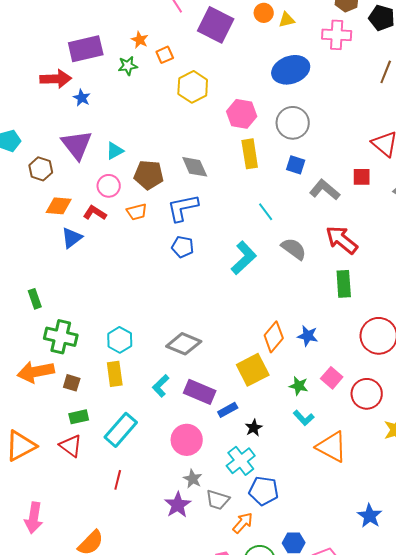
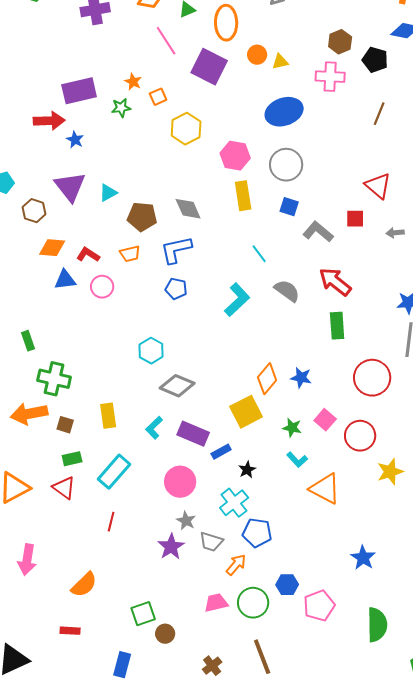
pink circle: (109, 186) -> (102, 287), moved
blue triangle: (72, 238) -> (65, 280), turned 30
cyan hexagon: (120, 340) -> (151, 351), moved

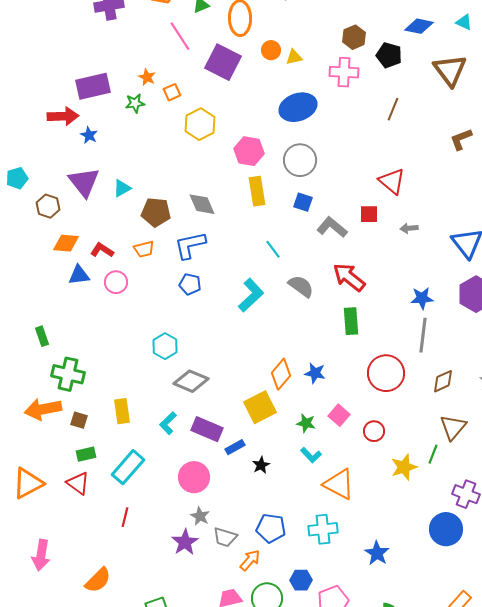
red circle: (360, 436) -> (374, 431), size x0.7
cyan cross: (234, 503) -> (323, 529), moved, turned 32

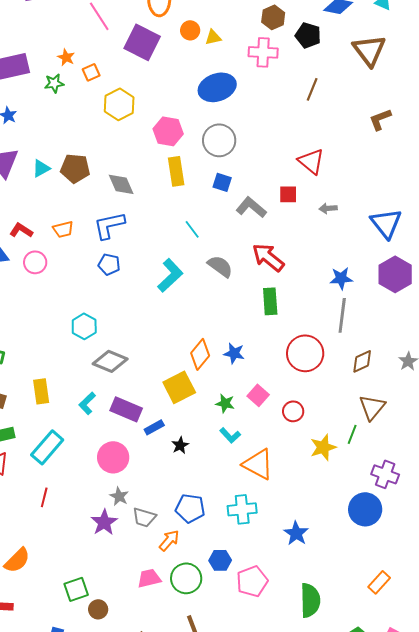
brown pentagon: (156, 212) -> (75, 168), moved

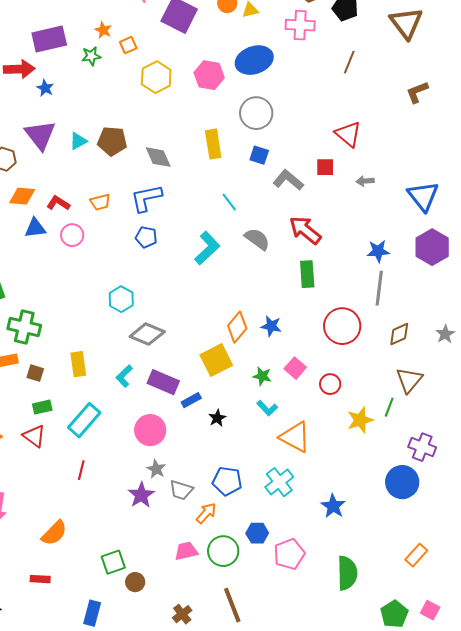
pink hexagon: (168, 131) -> (209, 75), moved
cyan cross: (242, 509) -> (279, 482), turned -32

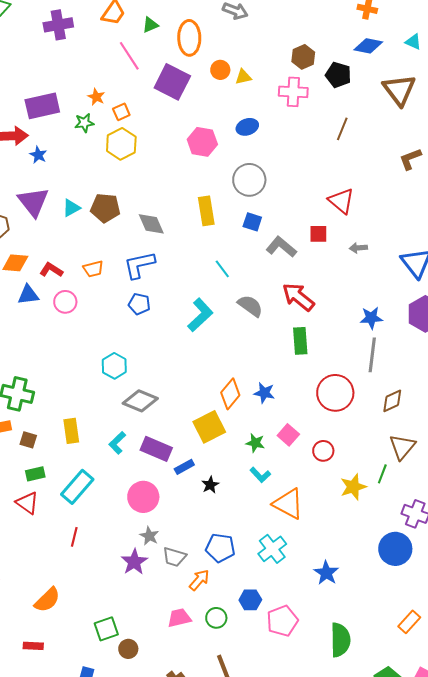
blue ellipse: (254, 60) -> (247, 127), size x0.6
yellow hexagon: (156, 77) -> (121, 144), moved
green circle: (223, 551) -> (216, 618), size x0.7

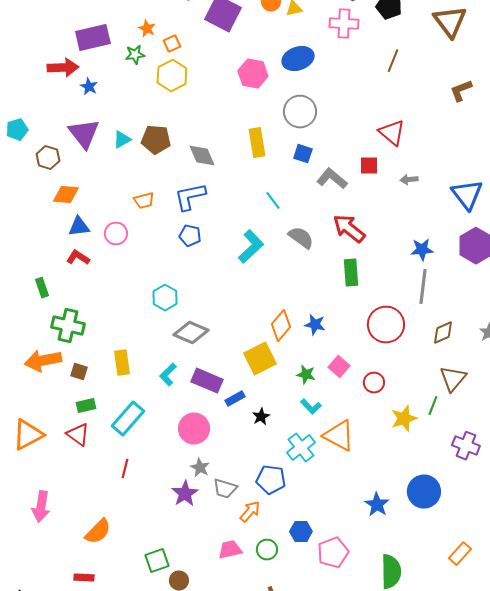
blue ellipse: (247, 127) -> (298, 59), size x1.4
red L-shape: (51, 270) -> (78, 258), moved
cyan cross: (272, 549) -> (301, 448), moved
blue circle: (395, 549) -> (424, 492), moved

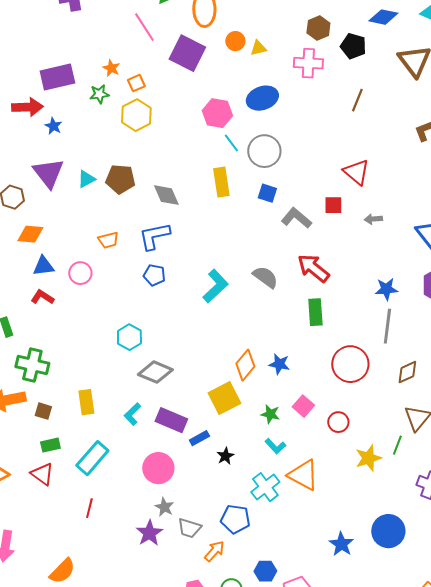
cyan line: (273, 201) -> (231, 143), moved

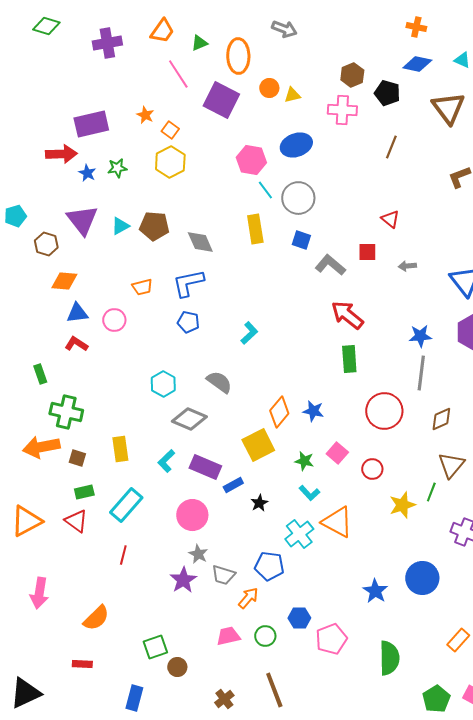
orange square: (136, 83) -> (170, 130), turned -30
green star: (99, 94) -> (117, 168), moved
red triangle: (356, 172) -> (390, 219), size x0.7
gray semicircle: (265, 277) -> (219, 382), moved
cyan L-shape: (215, 286) -> (249, 333), size x0.7

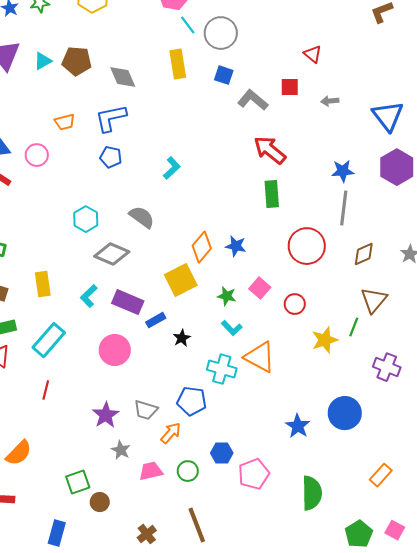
cyan cross: (299, 534) -> (222, 369), turned -36
gray star: (198, 554) -> (121, 450), moved

